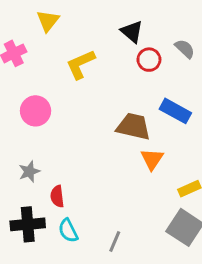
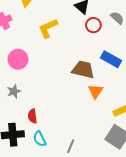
gray star: (29, 172) -> (14, 91), moved

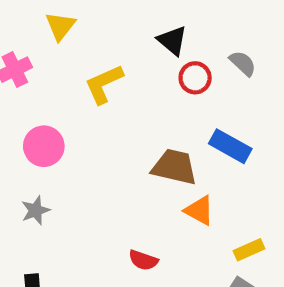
orange triangle: (95, 91) -> (199, 210), turned -35
red semicircle: (32, 116) -> (143, 260), moved, turned -64

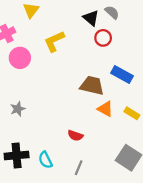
gray semicircle: (243, 63) -> (112, 12), moved
pink circle: (44, 146) -> (20, 58), moved
yellow rectangle: (249, 250) -> (132, 113), moved, turned 56

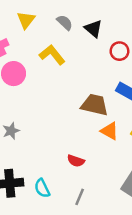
gray semicircle: (112, 12) -> (65, 22), moved
red circle: (103, 38) -> (119, 51), moved
yellow L-shape: (54, 41) -> (52, 55), turned 75

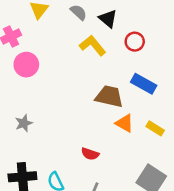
yellow L-shape: (52, 55) -> (93, 45), moved

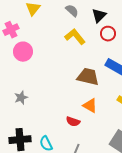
gray semicircle: (79, 12) -> (72, 11), moved
black triangle: (108, 19) -> (99, 16), moved, turned 35
orange triangle: (124, 123) -> (90, 106), moved

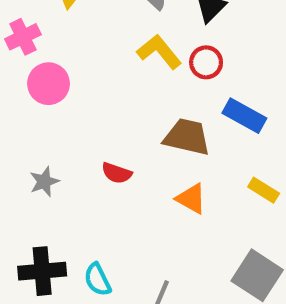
red circle: (108, 34) -> (206, 62), moved
red semicircle: (73, 122) -> (117, 173), moved

